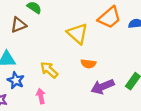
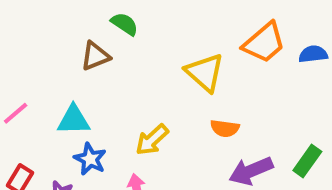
yellow arrow: (49, 70) -> (152, 140), turned -84

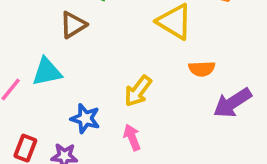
cyan triangle: (74, 120) -> (47, 72), moved

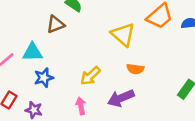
purple arrow: (232, 103) -> (121, 98), moved
blue star: (85, 119) -> (44, 78), moved, turned 30

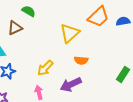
yellow triangle: (123, 35) -> (70, 33), turned 40

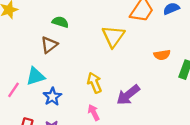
orange semicircle: (81, 60) -> (162, 55), moved
yellow arrow: (45, 68) -> (94, 83), turned 126

